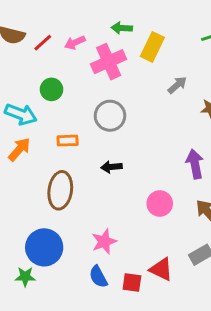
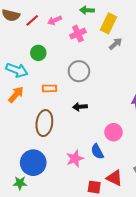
pink cross: (109, 62) -> (78, 34), size x0.7
gray arrow: (177, 85) -> (116, 44), moved
blue semicircle: (98, 277) -> (97, 151), moved

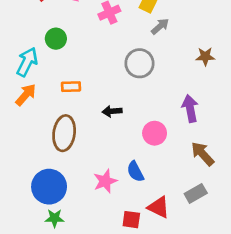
cyan arrow: (17, 70) -> (27, 62), turned -85
gray circle: (79, 71) -> (139, 63), moved
pink circle: (114, 132) -> (155, 133), moved
green star: (20, 183) -> (55, 218), moved

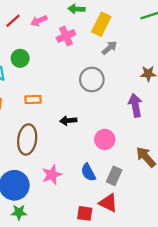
purple arrow: (190, 109) -> (135, 105), moved
pink star: (105, 181) -> (52, 175), moved
gray rectangle: (196, 193) -> (114, 176), moved, turned -36

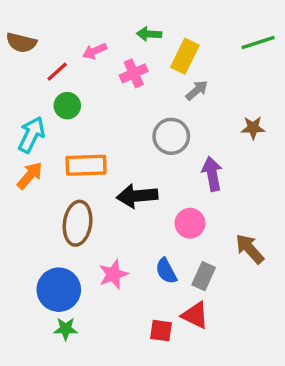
red line: (13, 21) -> (57, 72), moved
orange rectangle: (33, 99) -> (86, 165), size x1.6
purple arrow: (135, 105) -> (212, 174), moved
black arrow: (68, 121) -> (137, 196), size x1.6

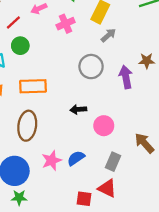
purple arrow: (212, 174) -> (126, 77), moved
black arrow: (137, 196) -> (78, 109), moved, size x0.6
blue semicircle: (166, 271) -> (76, 158), moved, turned 84

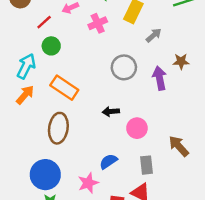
gray arrow: (108, 35) -> (154, 35), moved
orange rectangle: (33, 86) -> (64, 88), turned 36
pink star: (52, 160) -> (88, 183), moved
gray rectangle: (113, 162) -> (147, 165), turned -30

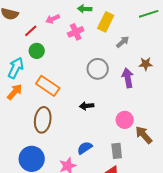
pink circle: (137, 128) -> (125, 120), moved

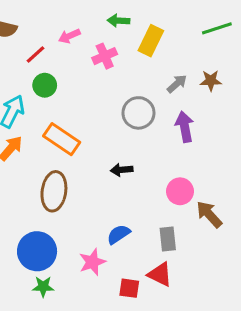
gray arrow: (123, 42) -> (177, 84), moved
brown star: (146, 64) -> (211, 81), moved

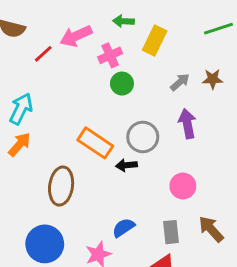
pink arrow: (69, 36) -> (76, 36), size x1.5
green circle: (45, 85) -> (122, 84), moved
gray circle: (138, 113) -> (143, 137), moved
orange rectangle: (62, 139) -> (95, 143), moved
brown arrow: (209, 214) -> (211, 229), moved

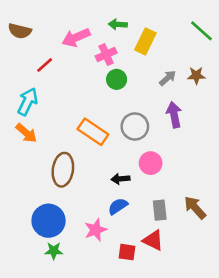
green line: (219, 29) -> (202, 31), turned 60
red line: (43, 54) -> (45, 65), moved
orange arrow: (19, 144) -> (26, 133), turned 90
black arrow: (126, 165) -> (120, 179), moved
pink circle: (183, 186) -> (151, 163), moved

